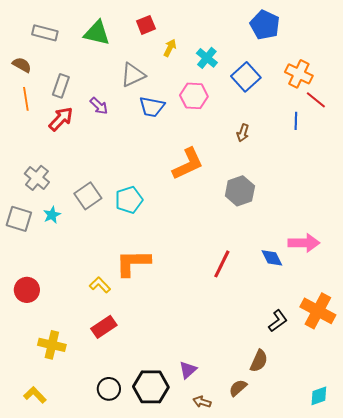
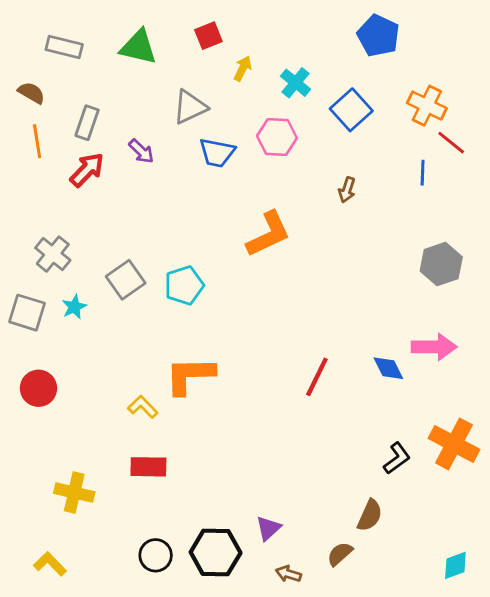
gray hexagon: (240, 191) -> (441, 264), moved
red circle: (27, 290) -> (39, 388), moved
red rectangle: (104, 327) -> (148, 467), turned 35

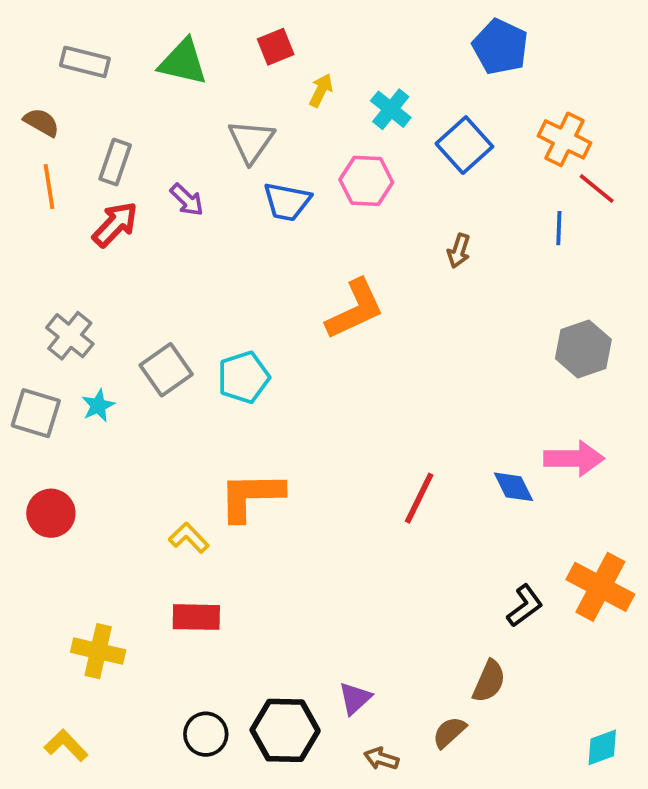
gray triangle: (190, 107) -> (251, 141), turned -30

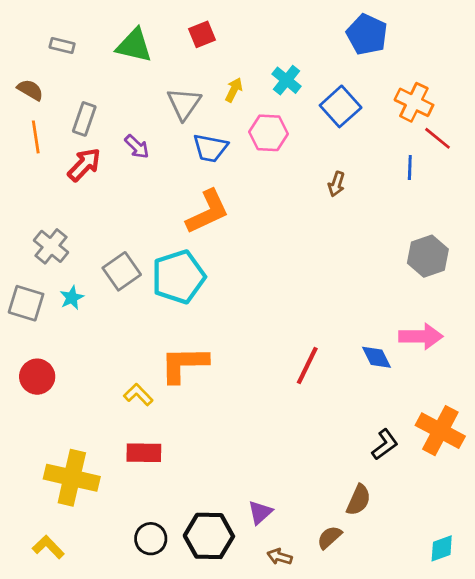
gray rectangle: (85, 62) -> (62, 46), size x0.7
yellow arrow: (321, 90) -> (234, 90), moved
orange L-shape: (355, 309) -> (208, 212), moved
cyan pentagon: (244, 377) -> (178, 277), size x1.4
yellow cross: (98, 651) -> (72, 478), size x1.4

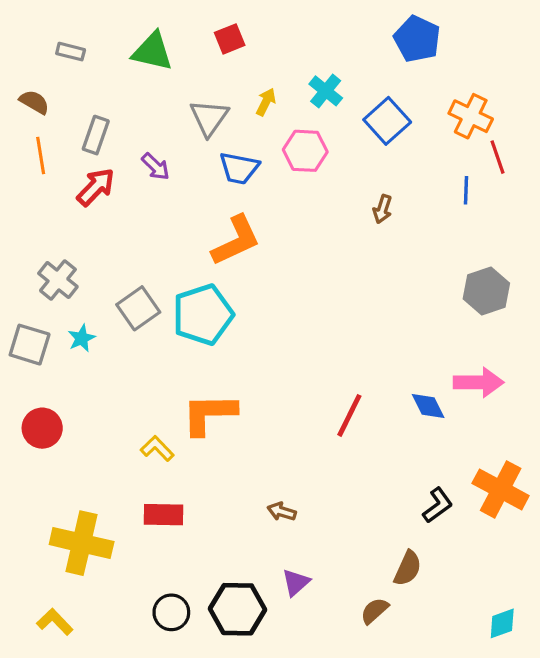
red line: (438, 138) -> (497, 157), turned 32
brown arrow: (280, 557) -> (282, 512), moved

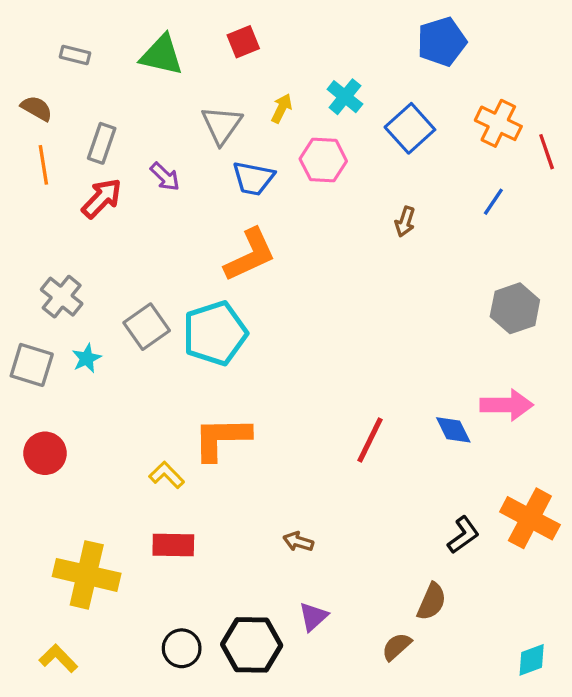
blue pentagon: (417, 39) -> (442, 42), turned 30
red line: (497, 157) -> (547, 152), moved
blue line: (466, 190) -> (493, 202), turned 32

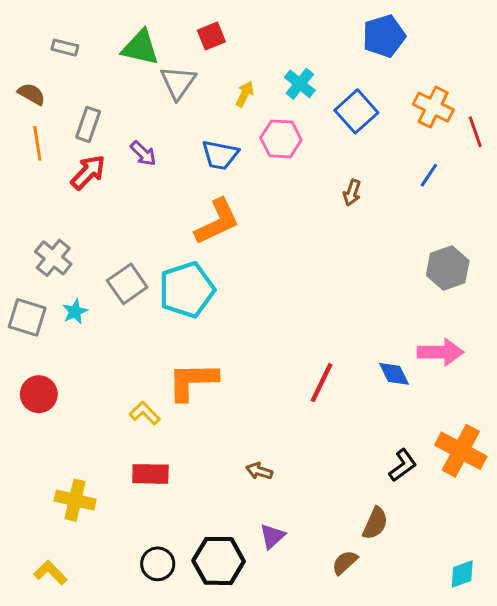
gray triangle: (222, 125) -> (178, 82), moved
yellow cross: (87, 575) -> (75, 500), size x0.7

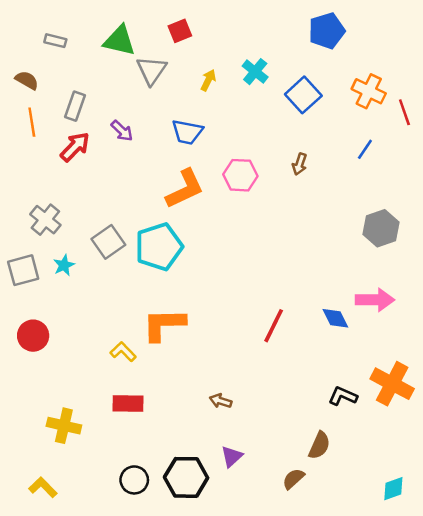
pink hexagon: (281, 139) -> (240, 175), moved
gray square: (27, 317) -> (23, 270), turned -32
black L-shape: (403, 465) -> (343, 396), turned -120

